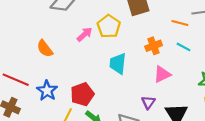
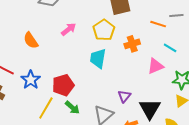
yellow pentagon: (109, 26) -> (104, 30), moved
cyan line: (184, 47) -> (170, 48), moved
pink triangle: (162, 74) -> (155, 66), moved

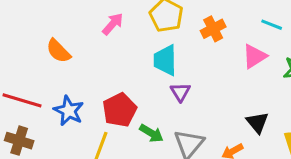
purple triangle: (124, 96) -> (180, 92), moved
green arrow: (72, 108) -> (151, 133), moved
black triangle: (150, 109) -> (257, 122), size x0.7

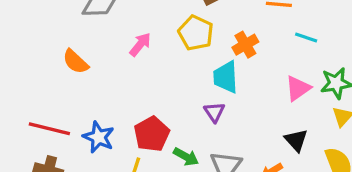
orange semicircle: (58, 51) -> (76, 62), moved
pink triangle: (254, 56) -> (298, 88), moved
cyan trapezoid: (165, 60) -> (226, 77), moved

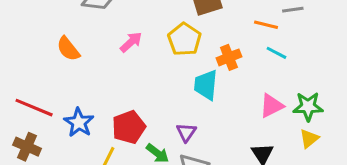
cyan line: (306, 37) -> (276, 53), moved
purple triangle: (214, 112) -> (186, 132), moved

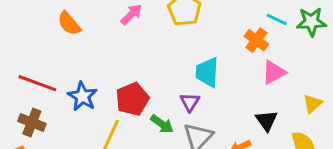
orange cross: (229, 57) -> (256, 40), moved, turned -30
cyan trapezoid: (206, 85) -> (207, 72), moved
green star: (308, 106) -> (311, 22), moved

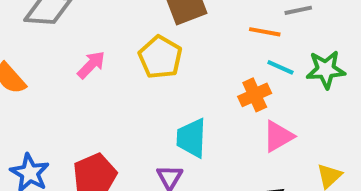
orange cross: (256, 40) -> (255, 95), turned 30

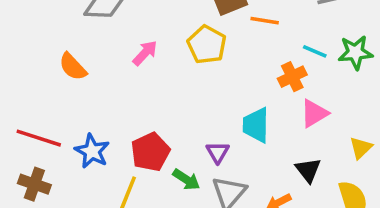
orange line: (265, 32) -> (265, 21), moved
cyan trapezoid: (191, 138) -> (256, 125), moved

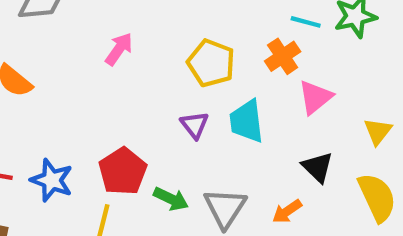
yellow pentagon: (207, 45) -> (211, 63), moved
pink arrow: (145, 53) -> (119, 49), moved
purple triangle: (218, 152) -> (195, 125), moved

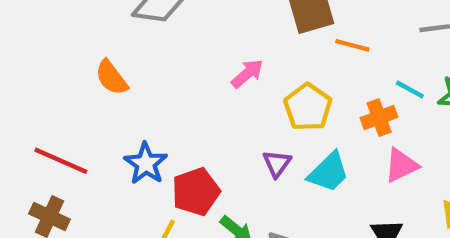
pink arrow: (119, 49) -> (247, 74), moved
cyan trapezoid: (247, 121) -> (329, 172), turned -141
blue star: (52, 180) -> (146, 163), moved

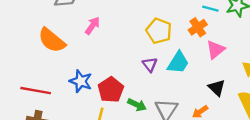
pink arrow: (247, 74) -> (92, 26), moved
orange semicircle: (111, 78) -> (52, 40), size x1.4

